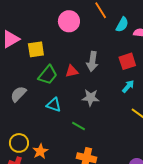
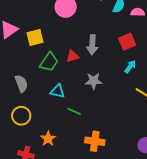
gray semicircle: (18, 94) -> (21, 83), turned 120
green line: (78, 126) -> (74, 111), moved
yellow circle: (19, 143) -> (21, 116), moved

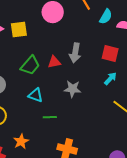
yellow square: (35, 38) -> (19, 29), moved
red square: (127, 42) -> (110, 53), turned 30
green line: (74, 111) -> (50, 117), turned -32

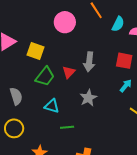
yellow square: (19, 29) -> (35, 51), moved, turned 30
red triangle: (54, 62) -> (69, 72), turned -32
gray star: (72, 89) -> (88, 98), turned -30

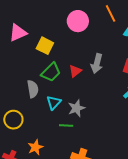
gray semicircle: (16, 96) -> (33, 89), moved
gray star: (88, 98) -> (76, 108), moved
cyan triangle: (52, 106) -> (54, 103), turned 49

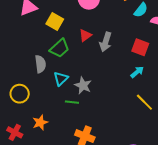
red triangle: (75, 71) -> (85, 35), moved
gray star: (76, 108) -> (83, 85), turned -30

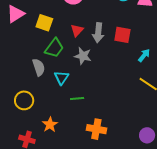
red square: (140, 47) -> (122, 35), moved
cyan arrow: (137, 72) -> (144, 55), moved
gray star: (83, 85) -> (83, 56), moved

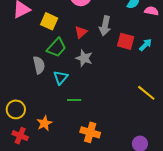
gray arrow: (98, 33) -> (105, 26), moved
cyan arrow: (144, 55) -> (146, 45), moved
yellow circle: (24, 100) -> (16, 109), moved

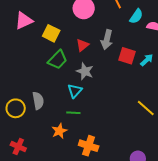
gray semicircle: (39, 65) -> (38, 101), moved
cyan triangle: (61, 78) -> (75, 91), moved
yellow circle: (16, 109) -> (16, 108), moved
orange star: (44, 123) -> (59, 131), moved

